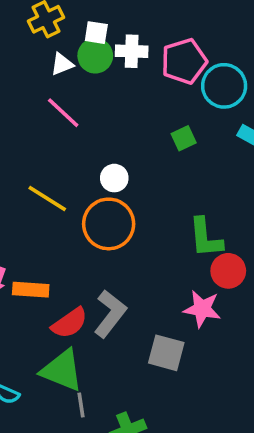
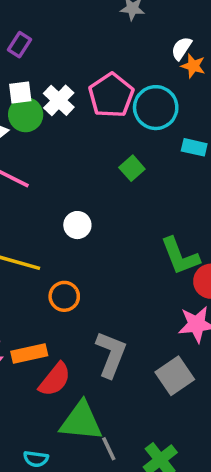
white cross: (132, 51) -> (59, 100), turned -32
orange circle: (109, 224) -> (64, 296), moved, size x0.6
red semicircle: (70, 323) -> (55, 379), moved
gray square: (166, 353) -> (175, 376), turned -33

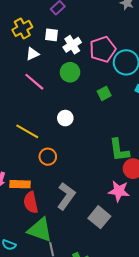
green circle: (26, 115) -> (70, 72), moved
gray square: (175, 376) -> (99, 217), turned -30
red semicircle: (55, 379) -> (31, 202), turned 115

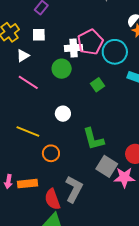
white cross: (72, 45) -> (74, 48), moved, turned 36
green L-shape: (119, 150) -> (93, 139), moved
red semicircle: (31, 202) -> (52, 199), moved
gray square: (99, 217) -> (107, 166), moved

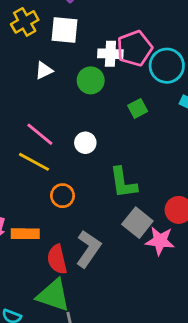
white square: (39, 35) -> (65, 30), size x1.5
white triangle: (23, 56) -> (44, 70), moved
pink line: (28, 82) -> (40, 134), moved

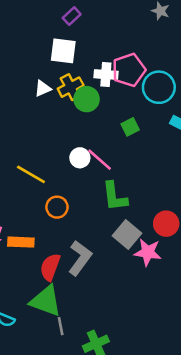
yellow cross: (25, 22) -> (71, 87), moved
pink line: (40, 134) -> (100, 160), moved
red semicircle: (57, 259) -> (50, 267), turned 32

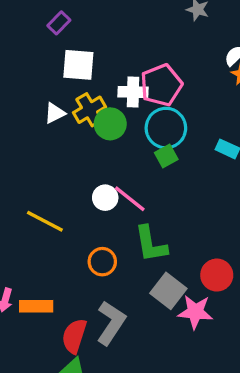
purple rectangle: (72, 16) -> (59, 23), moved
cyan circle: (159, 87) -> (166, 128), moved
orange circle: (57, 207) -> (102, 262), moved

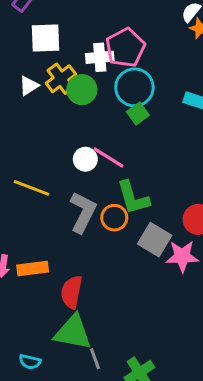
orange circle: (102, 262) -> (114, 218), moved
gray L-shape: (111, 323) -> (83, 212), moved

